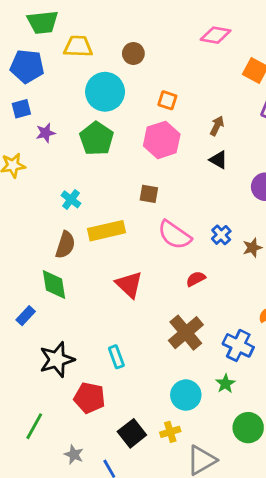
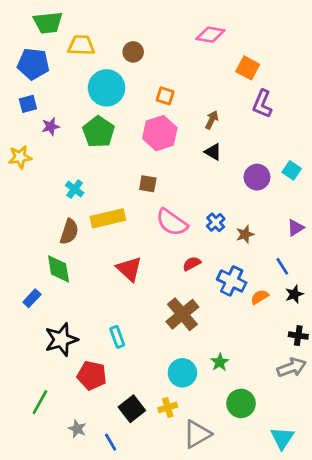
blue cross: (238, 345) -> (232, 281), moved

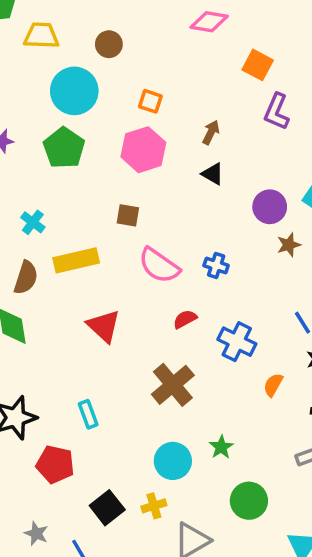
blue cross: (216, 222) -> (216, 266), turned -30
brown star: (245, 234) -> (289, 245), moved
orange semicircle: (260, 297) -> (273, 385), moved, turned -30

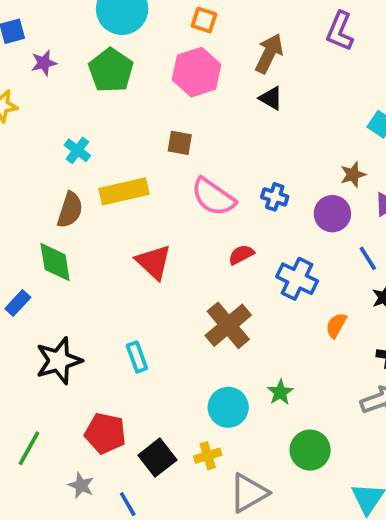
brown arrow: (211, 132) -> (269, 54), size x1.5
purple circle: (270, 207) -> (332, 214), moved
red pentagon: (55, 464) -> (105, 433), moved

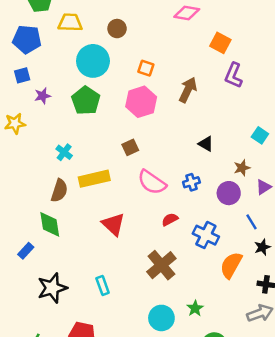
black triangle: (271, 98) -> (206, 144), moved
brown square: (180, 143) -> (130, 147), turned -35
blue cross: (275, 197) -> (191, 182), turned -35
orange semicircle: (336, 325) -> (231, 265), size x1.6

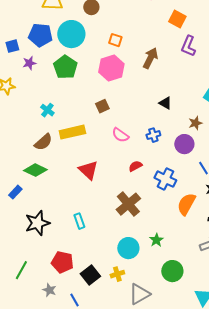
blue pentagon: (27, 39) -> (40, 35), moved
pink semicircle: (152, 182) -> (120, 135), size x0.7
brown semicircle: (59, 191) -> (43, 142), turned 30
green diamond: (50, 224) -> (35, 170), turned -55

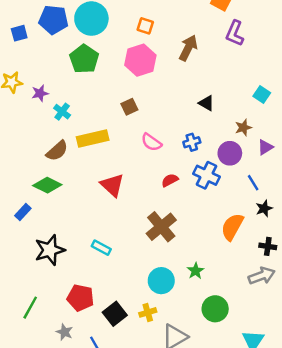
purple star: (29, 63) -> (40, 93), moved
blue cross: (165, 179) -> (207, 175), moved
cyan rectangle: (79, 221) -> (101, 248), turned -42

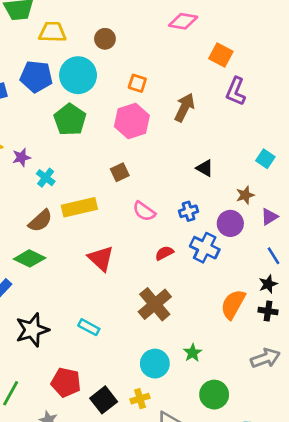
blue line: (253, 183) -> (273, 256), moved
black cross: (268, 246) -> (268, 311), moved

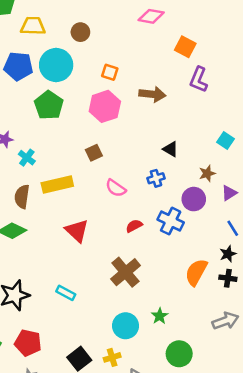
brown arrow: (184, 108) -> (152, 94), turned 70
blue cross: (189, 211) -> (156, 178), moved
brown semicircle: (40, 221) -> (22, 197), turned 140
red pentagon: (66, 382) -> (28, 343), moved

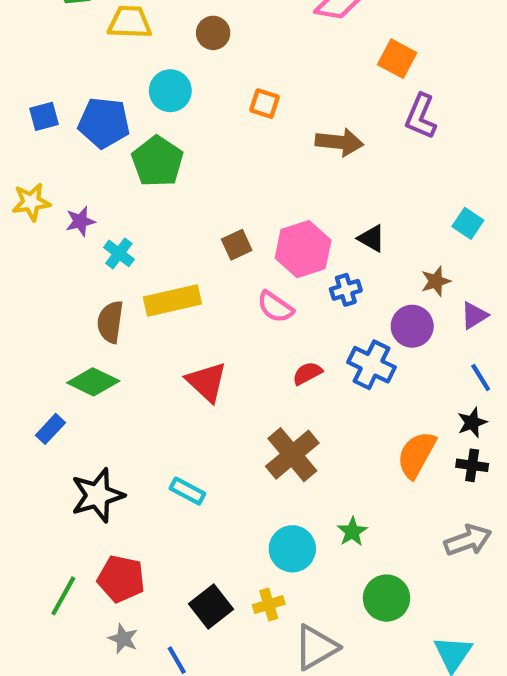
cyan circle: (56, 65) -> (170, 91), size x0.7
blue pentagon: (18, 66) -> (104, 123), moved
pink hexagon: (105, 106) -> (303, 249), moved

